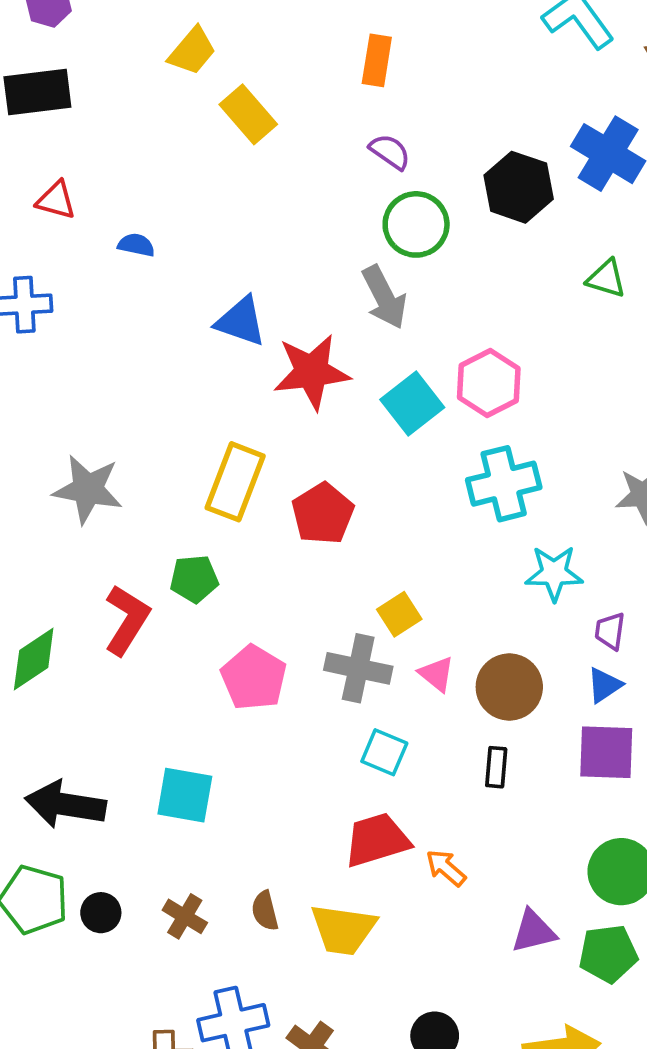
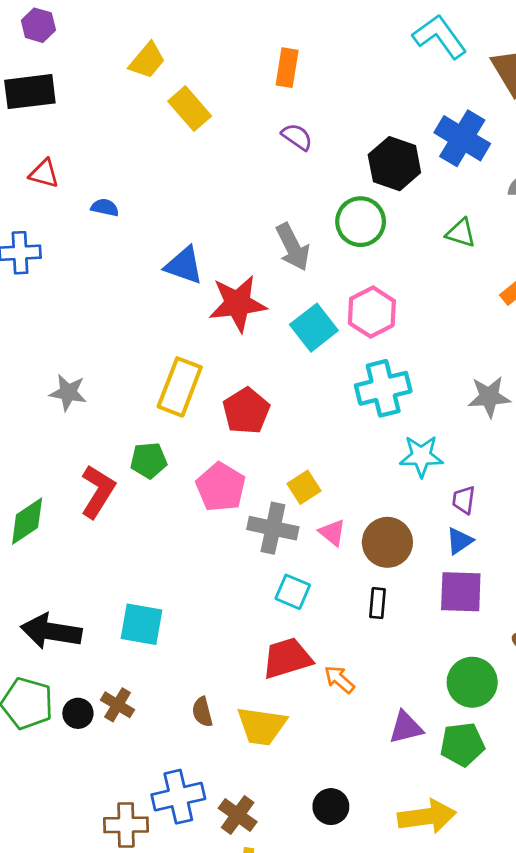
green circle: (416, 224) -> (361, 222), moved
gray star: (88, 489) -> (68, 393), size x0.7
pink pentagon: (254, 678) -> (221, 487), moved
brown cross: (185, 916) -> (118, 705), moved

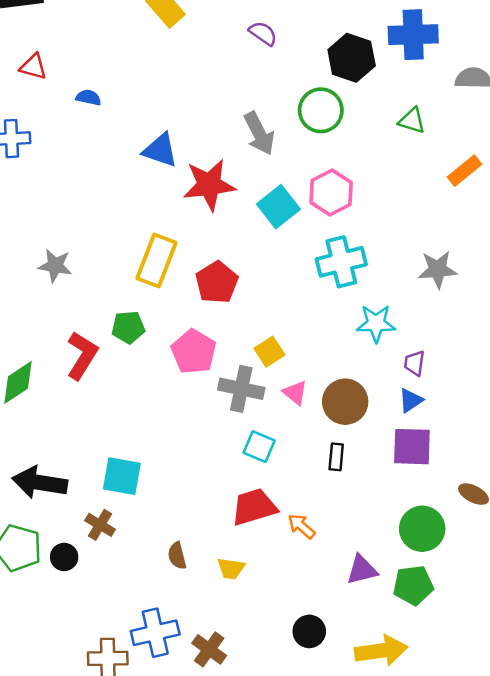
blue cross: (462, 138) -> (413, 35), turned -33
brown cross: (118, 705) -> (100, 525), moved
yellow trapezoid: (262, 726) -> (231, 569), size x0.6
black circle: (331, 807) -> (309, 631), moved

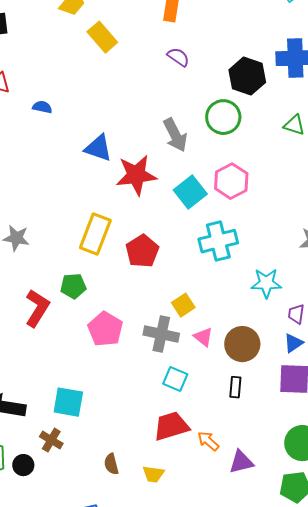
cyan cross: (341, 262) -> (218, 241), moved
pink pentagon: (194, 352) -> (105, 329), moved
purple triangle: (362, 570) -> (241, 462), moved

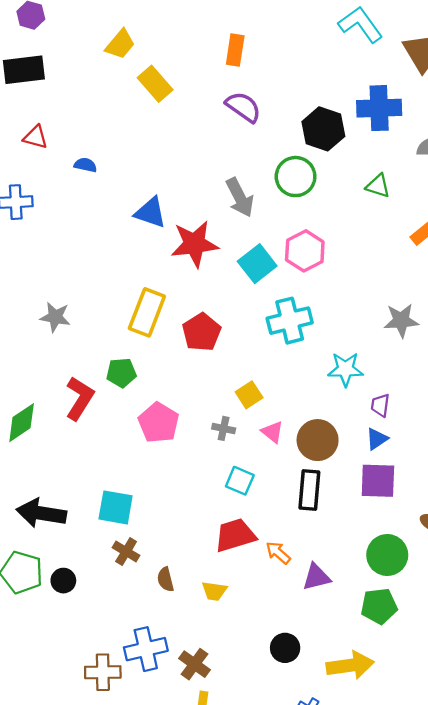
purple semicircle: (178, 57) -> (243, 107), size x1.4
gray cross: (161, 334) -> (224, 428), size x0.6
black rectangle: (235, 387) -> (309, 490), size x1.6
brown cross: (51, 440) -> (126, 552), moved

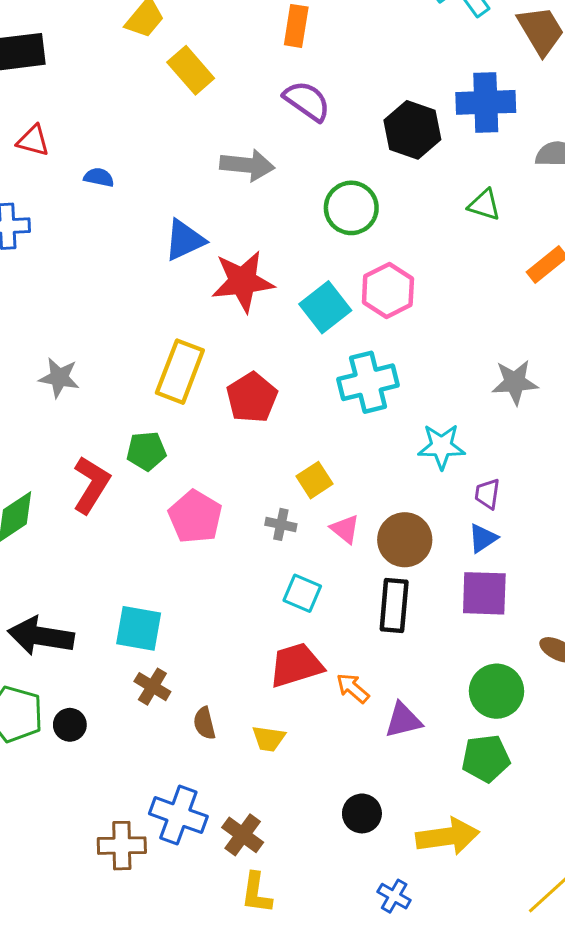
green circle: (296, 177) -> (351, 208), moved
gray arrow: (240, 197) -> (247, 165), moved, turned -57
blue triangle: (150, 213) -> (185, 240), turned -44
blue cross: (146, 649) -> (178, 815), turned 33

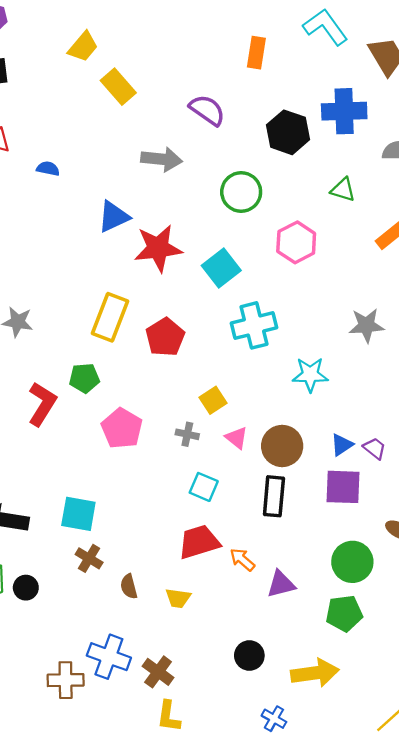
orange rectangle: (296, 26) -> (256, 53), moved
pink hexagon: (388, 290) -> (296, 242), moved
purple trapezoid: (487, 494) -> (375, 448), moved, turned 120

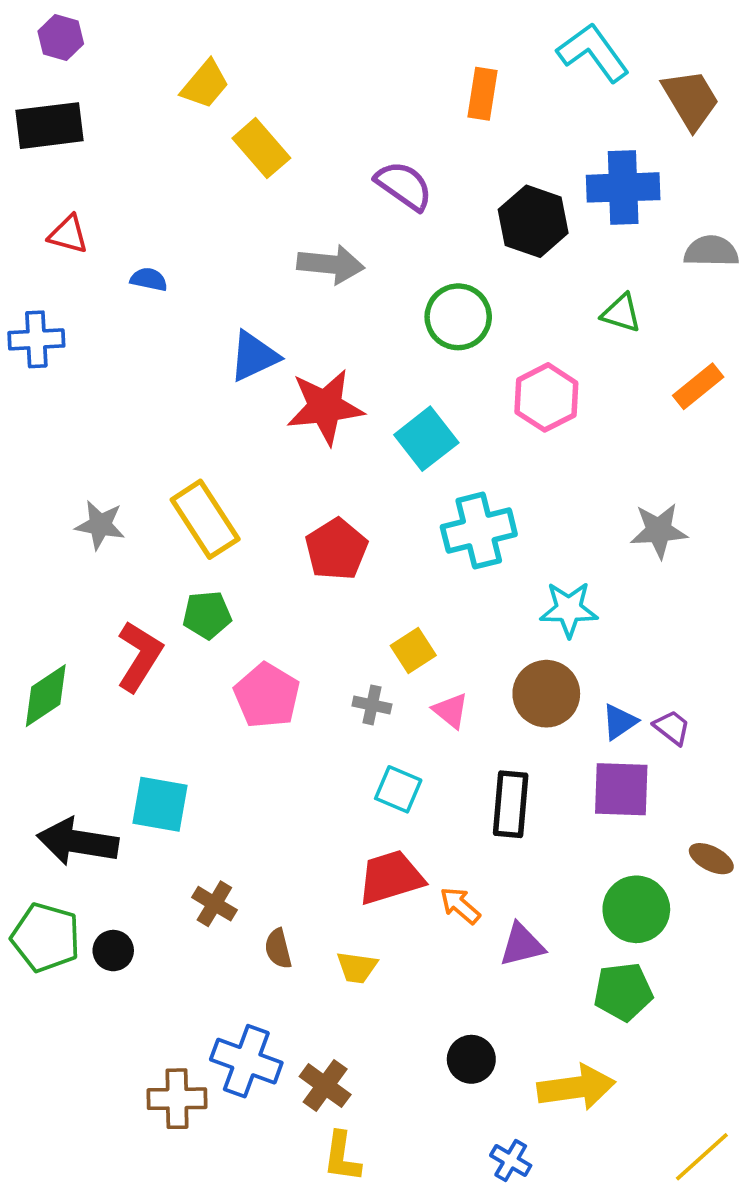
yellow rectangle: (110, 317) -> (205, 519), moved, turned -54
brown circle: (282, 446) -> (546, 694), moved
cyan square: (78, 514) -> (160, 804), moved

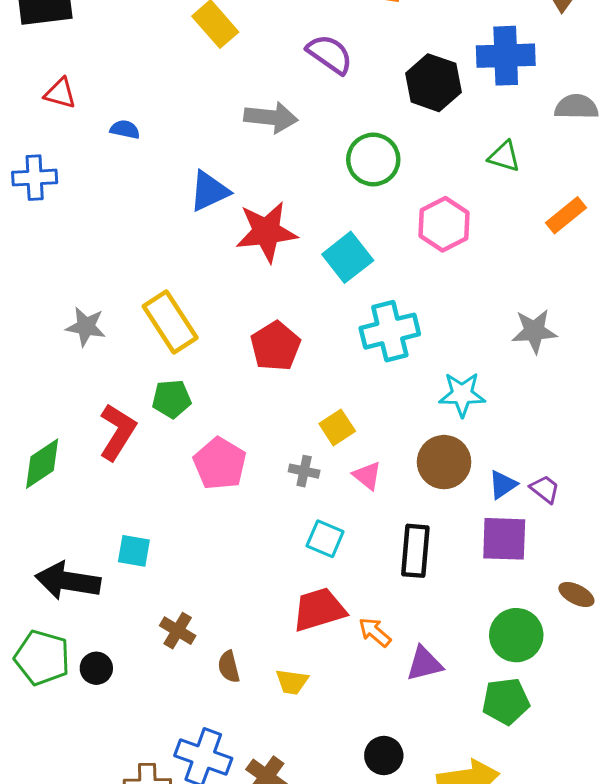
cyan square: (160, 804) -> (134, 551), size x0.7

